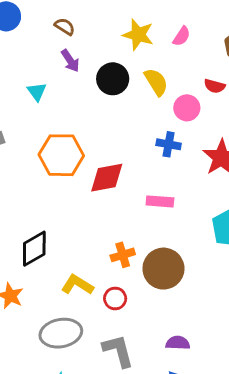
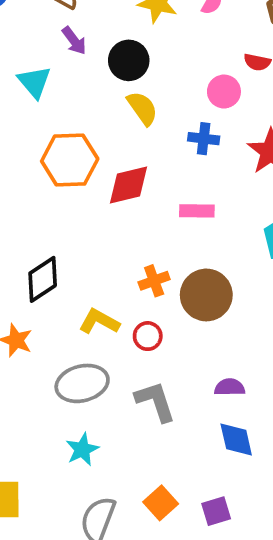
yellow semicircle: (156, 82) -> (142, 108), moved
cyan triangle: (37, 92) -> (34, 82), size x1.4

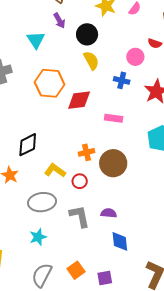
purple semicircle: (230, 387) -> (109, 213), moved

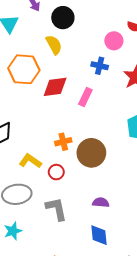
yellow semicircle: (91, 61) -> (54, 45), moved
pink rectangle: (114, 118) -> (85, 97), moved, turned -72
purple semicircle: (109, 213) -> (101, 203), moved

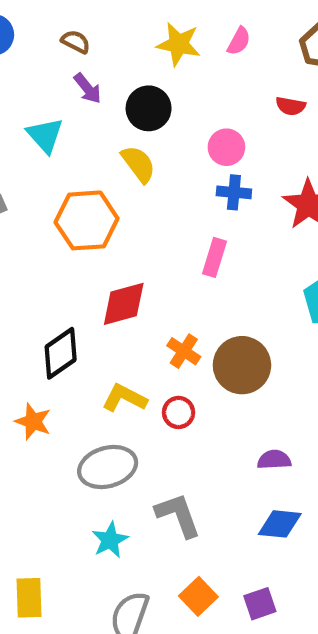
pink circle: (114, 41) -> (226, 147), moved
red diamond: (55, 87) -> (124, 304), moved
orange cross: (63, 142) -> (184, 351), turned -35
gray L-shape: (56, 209) -> (178, 515), moved
blue diamond: (99, 235) -> (280, 524), turned -70

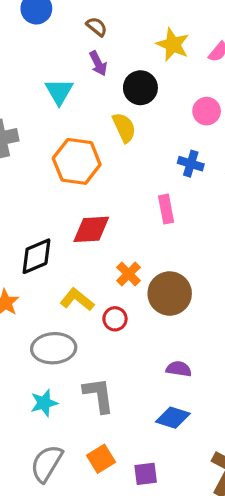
pink circle: (226, 147) -> (207, 111), moved
pink rectangle: (214, 257) -> (166, 209), turned -40

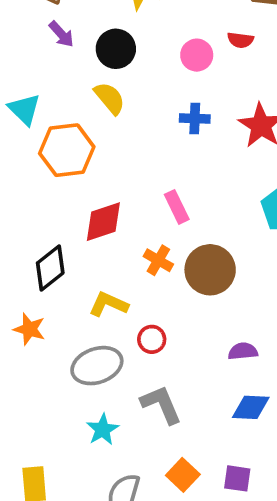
cyan triangle: (59, 92) -> (24, 109), moved
pink rectangle: (166, 209) -> (177, 207), moved
red circle: (115, 319) -> (152, 339), moved
purple square: (146, 474) -> (237, 478), turned 30

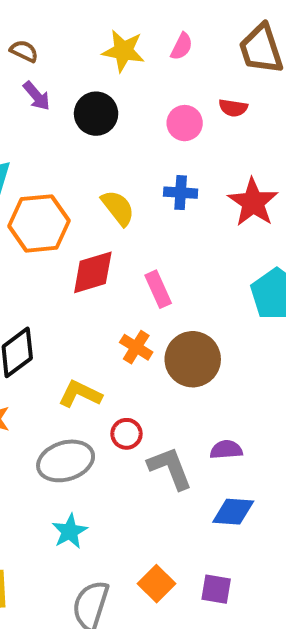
yellow semicircle: (110, 98) -> (118, 208), moved
red diamond: (103, 222) -> (93, 272), moved
gray L-shape: (161, 404) -> (170, 468), moved

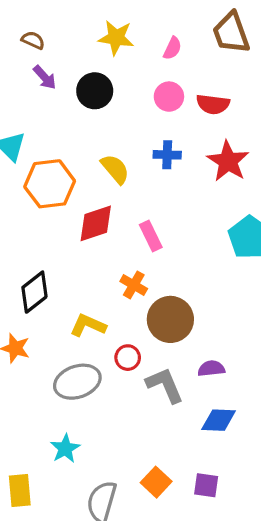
pink semicircle: (182, 46) -> (172, 48), moved
red semicircle: (233, 108) -> (213, 104), moved, size x1.4
brown circle: (193, 359) -> (170, 319), moved
cyan star: (70, 531) -> (65, 449), moved

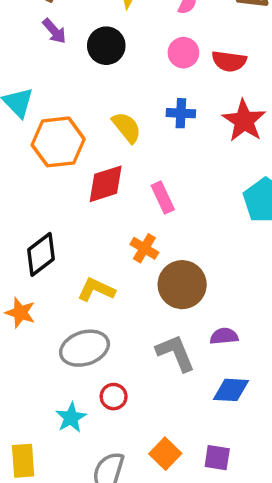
red circle: (128, 358) -> (114, 397), moved

